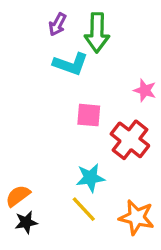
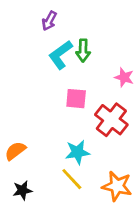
green arrow: (97, 33) -> (83, 50), moved, size x0.7
cyan L-shape: (71, 64) -> (61, 55), turned 124
orange semicircle: (18, 196) -> (15, 151), moved

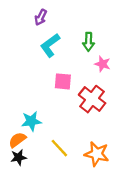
green arrow: (83, 50) -> (89, 42), moved
orange semicircle: (15, 151) -> (17, 140), moved
cyan star: (77, 152) -> (31, 121), moved

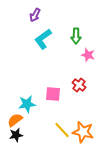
pink square: (63, 81) -> (53, 94), moved
red cross: (92, 99) -> (79, 85), size x0.6
yellow line: (59, 148) -> (62, 130), moved

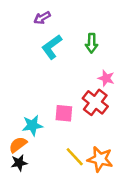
purple arrow: (35, 15) -> (42, 18), turned 32
pink star: (88, 55) -> (106, 78), moved
red cross: (79, 85) -> (95, 102), size x1.5

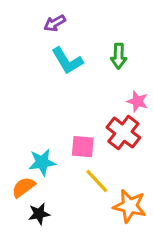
cyan L-shape: (52, 47) -> (67, 61), turned -85
yellow line: (75, 157) -> (97, 181), moved
black star: (19, 163) -> (39, 214), moved

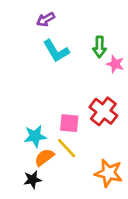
pink star: (137, 101) -> (115, 64), moved
yellow line: (97, 181) -> (67, 148), moved
orange semicircle: (23, 187) -> (44, 157), moved

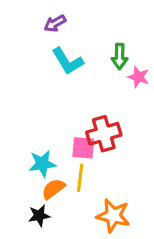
red cross: (103, 111) -> (104, 134), moved, turned 36
yellow line: (67, 148) -> (80, 178), turned 50
orange star: (109, 173) -> (113, 216), moved

